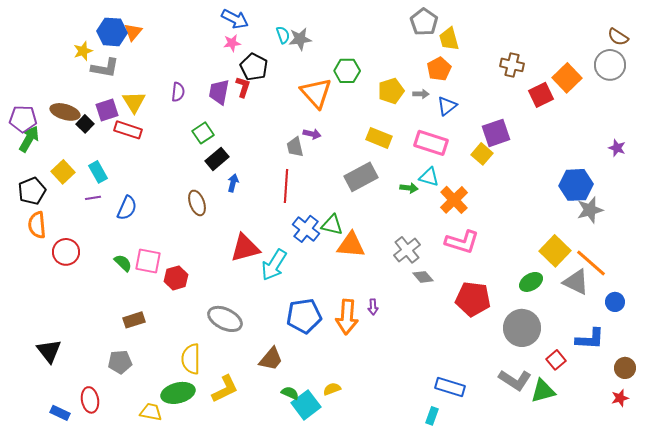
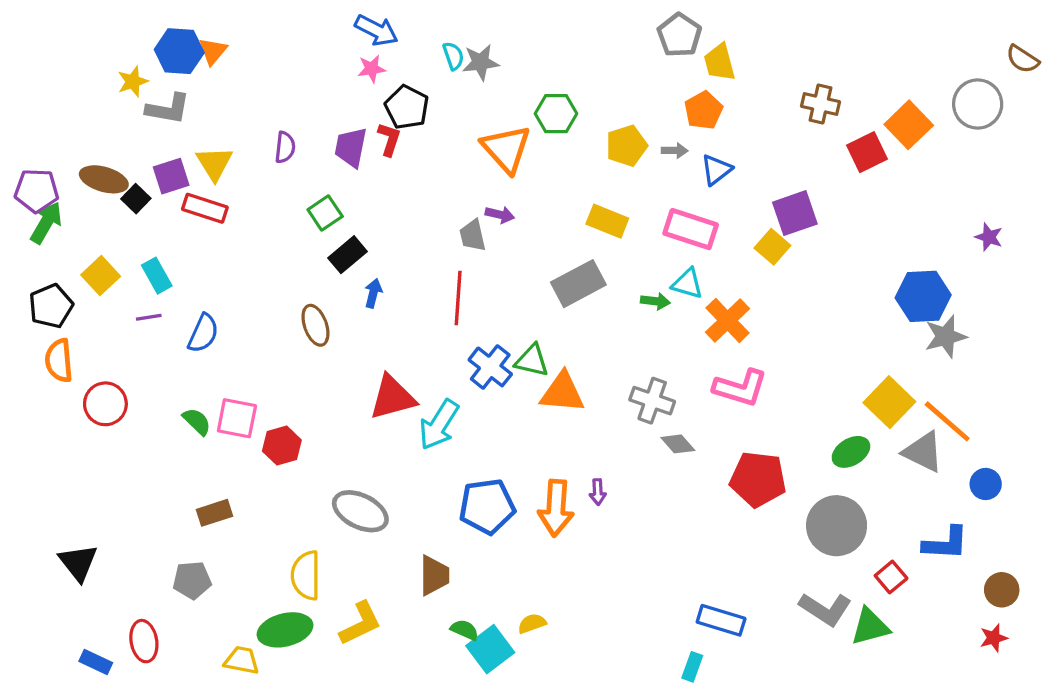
brown semicircle: (618, 37) -> (1023, 59), moved
gray cross: (407, 250) -> (652, 401), turned -32
brown trapezoid: (271, 359) -> (434, 575), turned -40

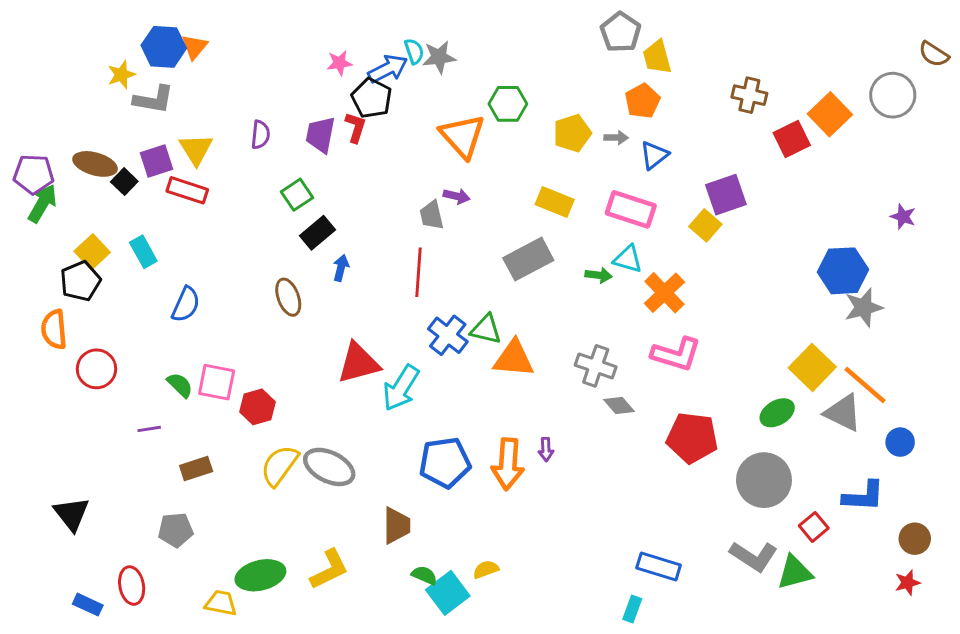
blue arrow: (376, 30) -> (388, 69), moved, turned -54
black pentagon: (51, 306) -> (80, 281), moved
purple line: (149, 317) -> (149, 429), moved
yellow semicircle: (306, 575) -> (279, 465), moved, turned 36

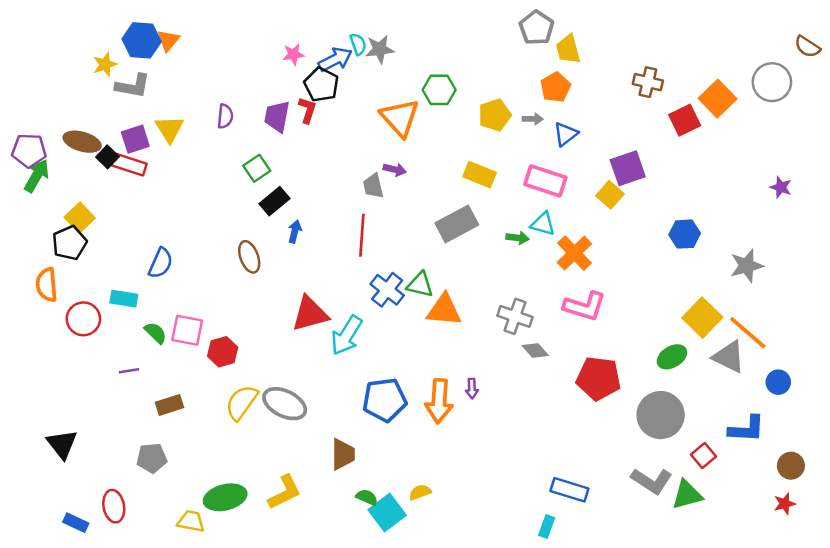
red rectangle: (187, 190) -> (129, 164), moved
cyan rectangle: (143, 252) -> (124, 299), moved, turned -52
blue hexagon: (843, 271) -> (685, 234), moved, size x0.7

